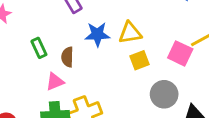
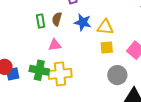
brown semicircle: (67, 57) -> (57, 19), moved
pink triangle: (55, 82) -> (55, 45), moved

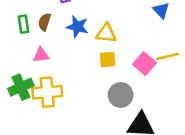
green cross: (39, 70) -> (21, 87), turned -36

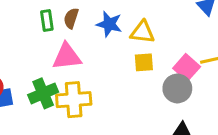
pink triangle: (41, 55) -> (67, 57), size x1.5
gray circle: (121, 95) -> (177, 88), moved

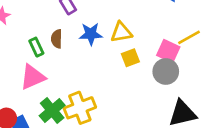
pink triangle: (67, 57) -> (33, 77), moved

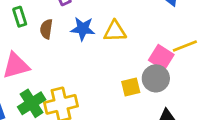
green rectangle: (36, 47) -> (20, 17), moved
yellow square: (130, 58) -> (131, 87), moved

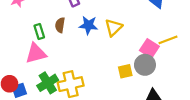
green rectangle: (20, 17) -> (39, 31), moved
yellow triangle: (115, 31) -> (114, 28), turned -42

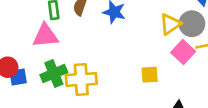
yellow triangle: (114, 28) -> (170, 24), moved
gray circle: (145, 65) -> (192, 24), moved

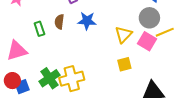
yellow triangle: (170, 24) -> (123, 35), moved
pink triangle: (45, 36) -> (17, 51), moved

